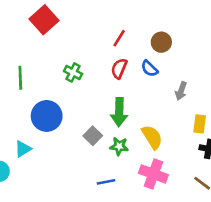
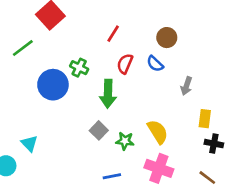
red line: (119, 38) -> (113, 34), moved
green line: (20, 78) -> (23, 48), moved, turned 55
green arrow: (119, 112) -> (108, 94), moved
blue circle: (47, 116) -> (53, 85), moved
cyan triangle: (23, 149) -> (29, 144), turned -42

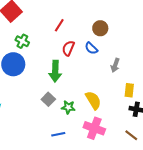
green cross: (79, 68) -> (22, 41), moved

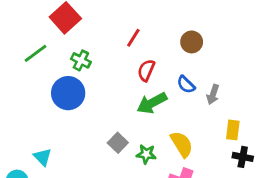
blue semicircle: (91, 48) -> (186, 85), moved
green arrow: (55, 71) -> (152, 103), moved, turned 60

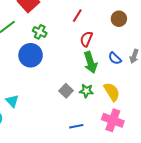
blue semicircle: (186, 85) -> (115, 58), moved
green arrow: (152, 103) -> (90, 62), turned -80
green star: (146, 154) -> (86, 91), moved

